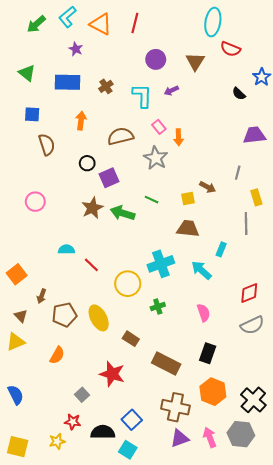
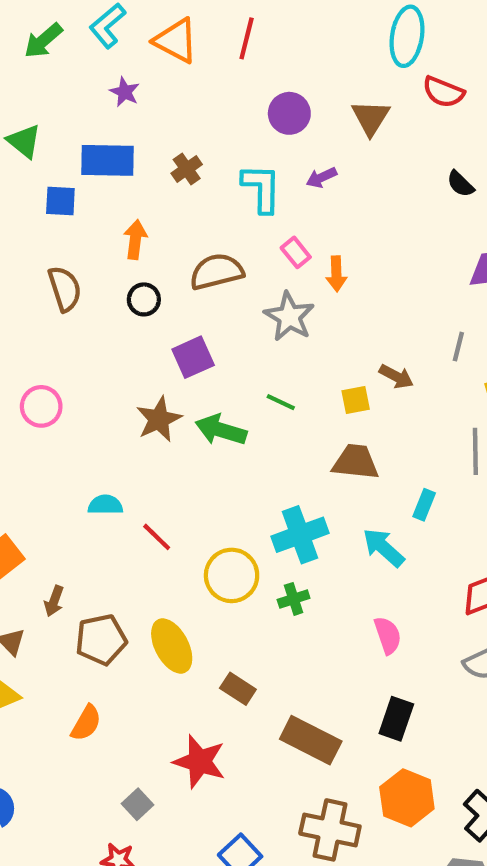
blue square: (32, 114) -> (60, 201), moved
black circle: (87, 163) -> (144, 299), moved
green cross: (158, 306) -> (294, 599), moved

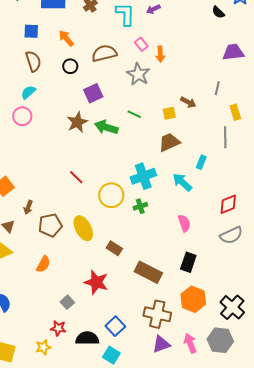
blue square: (60, 201) -> (31, 31), moved
orange arrow: (135, 240) -> (66, 38), turned -48
brown trapezoid: (356, 462) -> (169, 142), turned -30
cyan semicircle: (105, 505) -> (28, 92), moved, turned -42

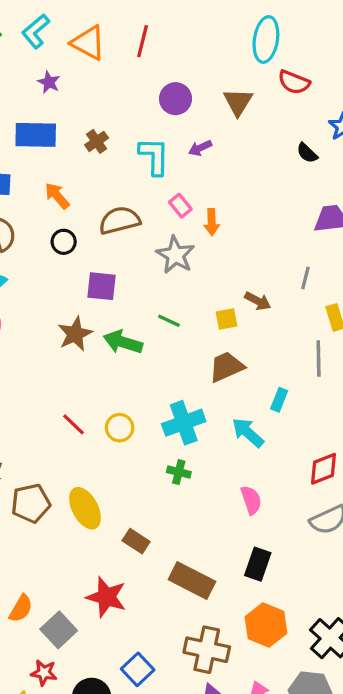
purple square: (93, 93) -> (101, 286), turned 30
yellow circle: (111, 195) -> (120, 428), moved, size x0.7
green cross: (140, 206) -> (179, 472), turned 32
orange semicircle: (43, 264) -> (21, 609), moved
gray square: (67, 302) -> (59, 630), size x1.5

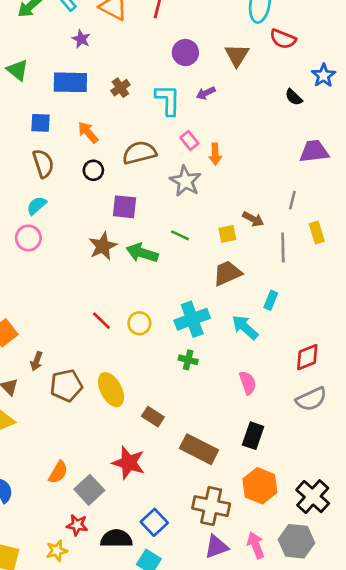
gray line: (319, 359) -> (283, 247), moved

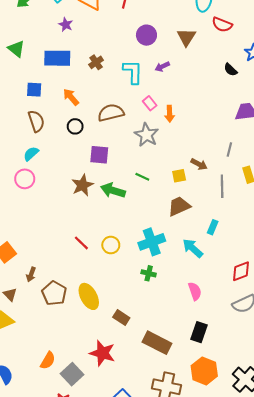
brown pentagon: (66, 386) -> (54, 293), turned -30

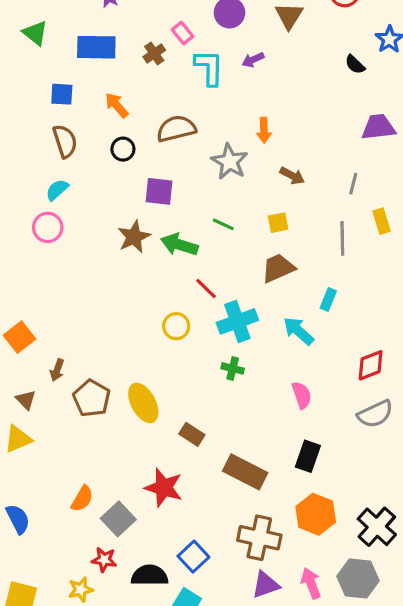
pink rectangle: (150, 103) -> (182, 33), moved
brown arrow: (199, 164) -> (292, 176), moved
red line: (81, 243) -> (206, 289), moved

